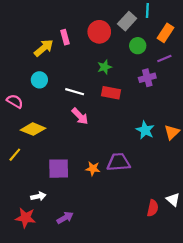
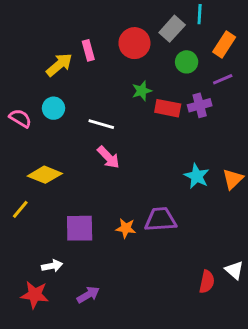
red rectangle: (111, 93) -> (168, 108), moved
pink semicircle: (15, 101) -> (20, 118), moved

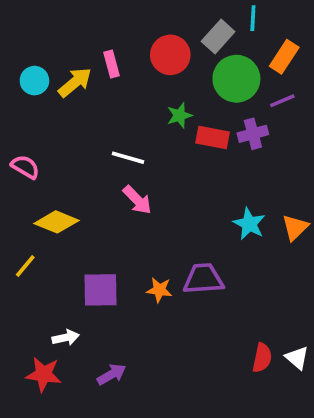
green circle: (187, 62) -> (236, 79), size x1.6
cyan circle: (54, 108) -> (34, 81), moved
pink semicircle: (20, 118) -> (25, 167), moved
white triangle: (234, 270) -> (297, 358), moved

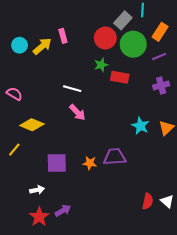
red circle: (170, 55) -> (105, 38), moved
purple cross: (253, 134) -> (161, 86), moved
red star: (44, 374) -> (39, 217), moved, turned 30

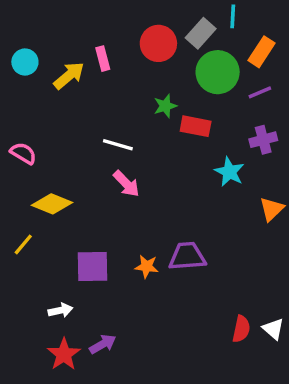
red circle: (105, 38) -> (158, 43), moved
cyan circle: (20, 45) -> (25, 62), moved
cyan star: (140, 126) -> (229, 172), moved

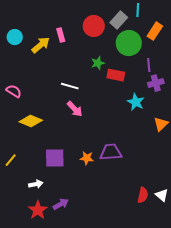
purple line: (260, 92) -> (149, 65), moved, turned -72
yellow line: (23, 244) -> (11, 160), moved

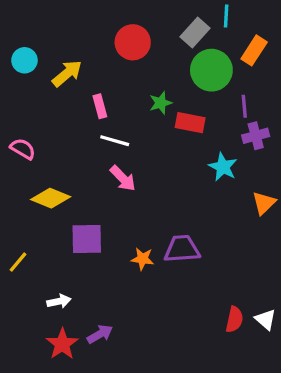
red circle: (94, 26) -> (133, 42), moved
pink rectangle: (61, 35) -> (100, 106), moved
purple square: (55, 158) -> (87, 239), moved

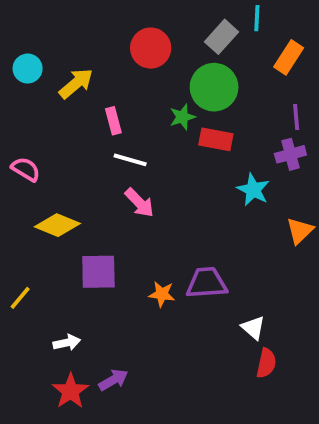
green circle: (211, 70) -> (214, 87), moved
purple line: (244, 106) -> (296, 117), moved
white triangle: (266, 319) -> (253, 328), moved

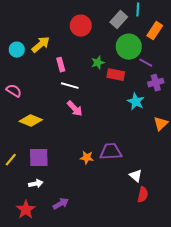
cyan circle: (28, 69) -> (17, 50), moved
green circle: (214, 87) -> (129, 47), moved
purple line: (296, 117) -> (146, 63), moved, turned -56
purple square: (98, 272) -> (39, 158), moved
red star: (70, 391) -> (26, 210), moved

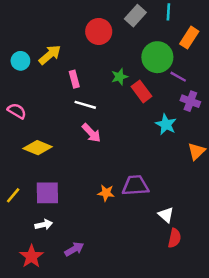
gray rectangle: (119, 20) -> (135, 16), moved
red rectangle: (116, 75) -> (141, 91), turned 42
purple cross: (156, 83) -> (190, 101), turned 35

